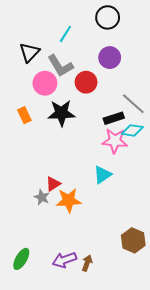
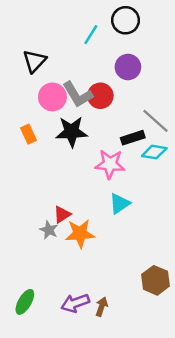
cyan line: (65, 34) -> (91, 35), moved
gray L-shape: (60, 66) -> (78, 95), moved
pink star: (115, 141) -> (110, 164), moved

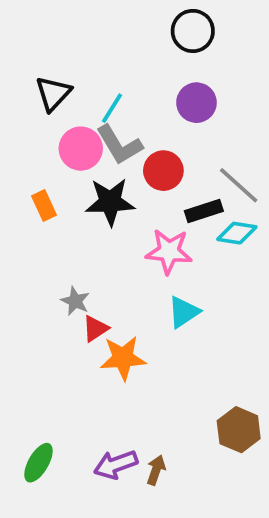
cyan line: (91, 35) -> (112, 108), moved
red circle: (100, 96) -> (163, 171), moved
gray star: (49, 230) -> (75, 301), moved

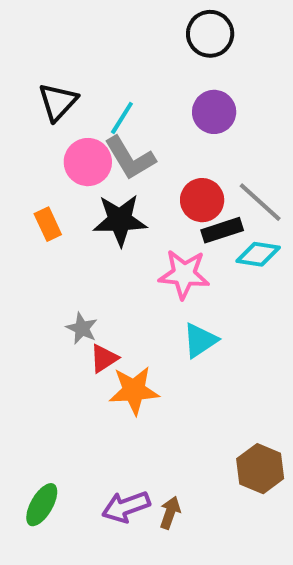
red circle: (163, 171) -> (202, 200), moved

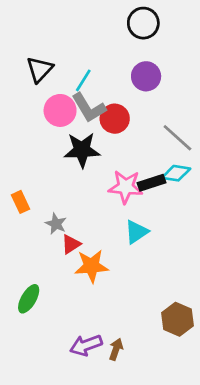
red circle: (202, 200) -> (115, 119), moved
orange rectangle: (48, 224) -> (20, 202), moved
black rectangle: (222, 230) -> (152, 183), moved
green ellipse: (42, 505) -> (29, 299), moved

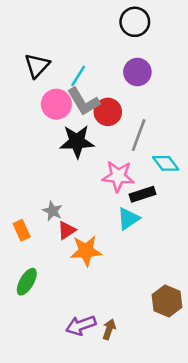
gray line: (177, 138) -> (139, 135), moved, turned 68
cyan diamond: (176, 173) -> (166, 163), turned 44
black rectangle: (152, 183) -> (143, 194), moved
orange rectangle: (20, 202) -> (22, 230), moved

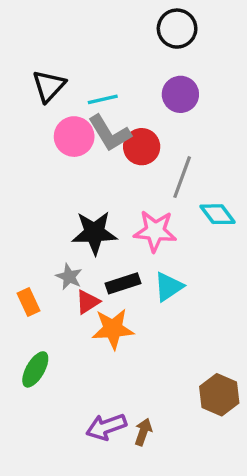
cyan line: (78, 76) -> (103, 99), turned 45
black star: (77, 141) -> (94, 233), moved
black rectangle: (143, 194) -> (123, 283), moved

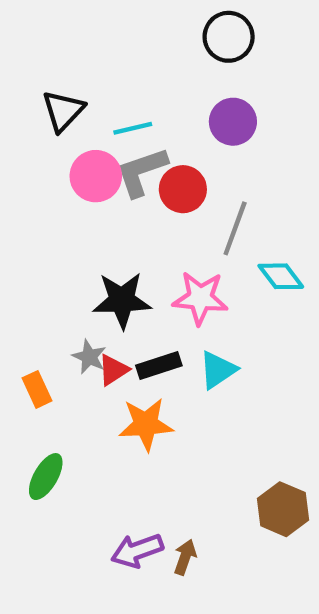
gray L-shape: (110, 133) -> (141, 172), turned 102
red triangle: (88, 302) -> (113, 370), moved

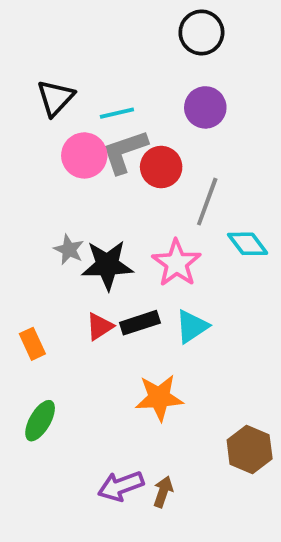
pink star: (200, 298) -> (176, 263), turned 30
gray star: (89, 357) -> (69, 250), moved
orange star: (146, 424) -> (159, 398), moved

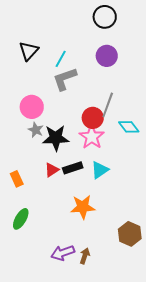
cyan line: (117, 113) -> (61, 59), turned -48
pink circle: (84, 155) -> (32, 107), moved
red circle: (161, 167) -> (93, 118), moved

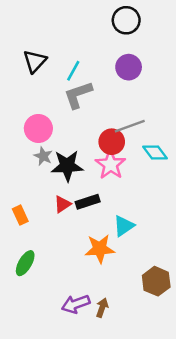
gray line: (108, 105) -> (130, 126), turned 50
cyan triangle: (100, 170) -> (124, 226), moved

